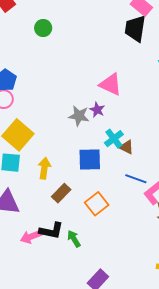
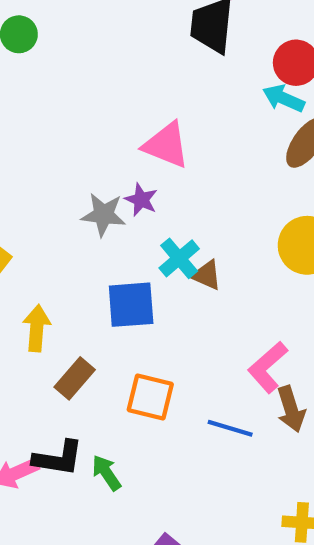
blue line: (136, 179) -> (230, 428), moved
orange square: (97, 204) -> (150, 397), turned -35

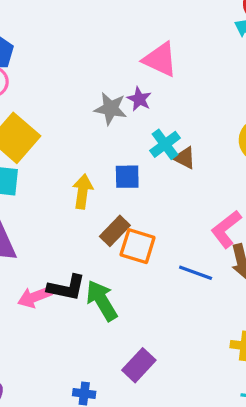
blue square: (131, 305) -> (127, 177), size x0.7
yellow arrow: (37, 328) -> (83, 192), moved
brown rectangle: (75, 378) -> (115, 231), moved
green arrow: (106, 473) -> (102, 301), size x1.5

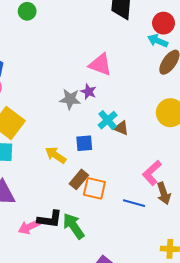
yellow arrow: (83, 192) -> (56, 155), turned -60

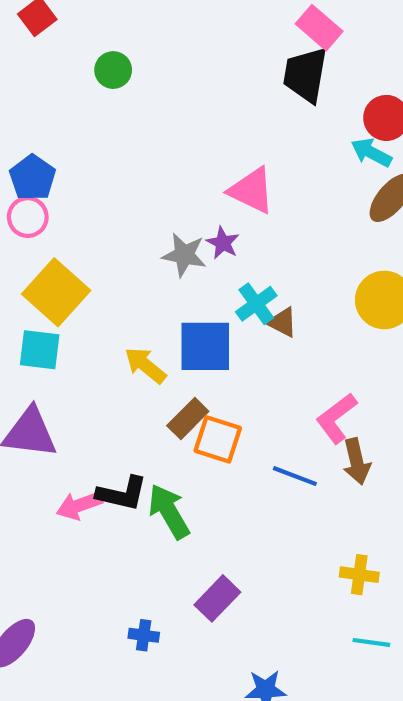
blue square: (84, 143) -> (205, 346), size x1.6

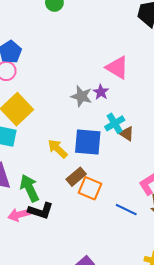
green arrow: (169, 511) -> (30, 188), moved

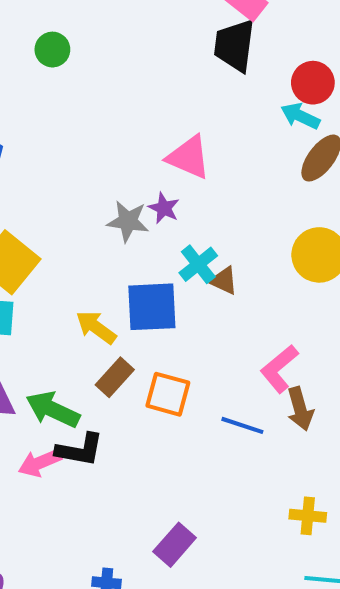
brown rectangle: (76, 177) -> (115, 377), moved
green arrow: (30, 188) -> (53, 410), turned -32

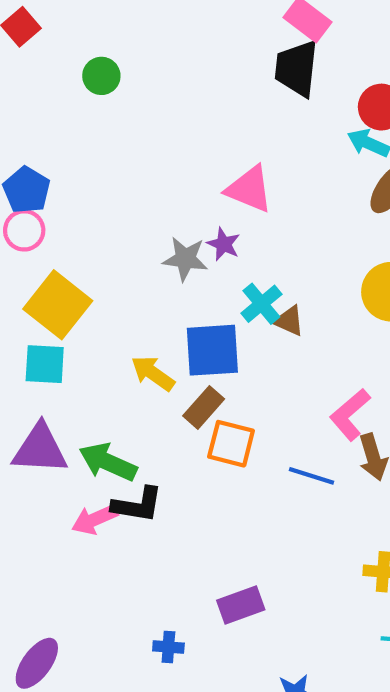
brown rectangle: (115, 377) -> (204, 407), moved
purple rectangle: (175, 545) -> (241, 605), turned 30

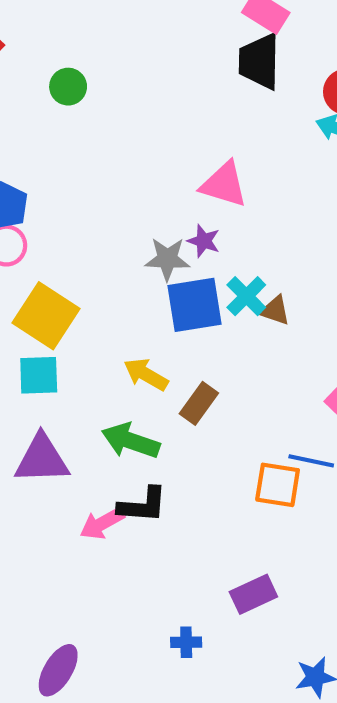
blue square: (212, 350) -> (194, 305), moved
orange square: (231, 444) -> (278, 485), moved
green arrow: (108, 462) -> (131, 441), moved

